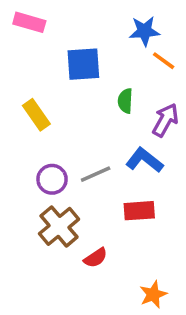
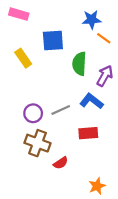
green semicircle: (125, 101) -> (79, 64), size x1.5
yellow rectangle: (36, 115) -> (23, 58), moved
brown cross: (59, 226) -> (37, 143), turned -30

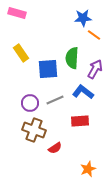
blue square: (53, 41) -> (48, 69), moved

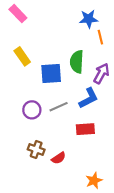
pink rectangle: (17, 13) -> (18, 14), turned 30
orange line: (94, 35) -> (100, 37), turned 40
blue L-shape: (83, 92) -> (89, 98), turned 115
brown cross: (34, 130) -> (36, 149), moved, size x0.7

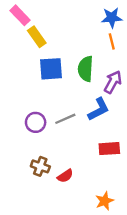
blue star: (89, 19) -> (112, 18), moved
yellow rectangle: (22, 56) -> (37, 37), moved
blue square: (51, 73) -> (51, 69), moved
red rectangle: (85, 129) -> (109, 149), moved

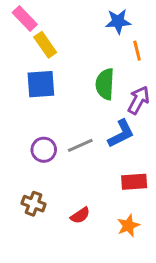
blue star: (112, 18) -> (118, 21), moved
blue square: (51, 69) -> (41, 84), moved
brown cross: (40, 166) -> (34, 204), moved
orange star: (105, 201) -> (128, 226), moved

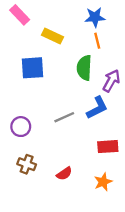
yellow rectangle: (45, 45) -> (53, 36), moved, turned -30
orange line: (137, 51) -> (97, 41), moved
purple circle: (44, 150) -> (21, 127), moved

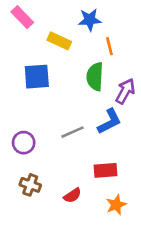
blue star: (95, 17) -> (90, 20), moved
red rectangle: (108, 147) -> (106, 170), moved

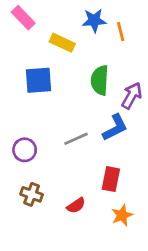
orange line: (109, 46) -> (121, 32), moved
red rectangle: (106, 170) -> (111, 179), turned -75

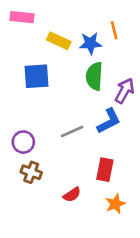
pink rectangle: (23, 18) -> (22, 17), turned -40
blue star: (94, 20) -> (90, 43), moved
brown cross: (32, 194) -> (31, 172), moved

